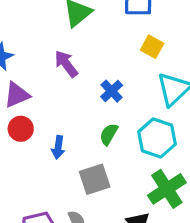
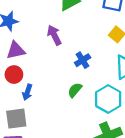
blue arrow: (58, 147) -> (27, 92), moved
gray square: (95, 179) -> (16, 119), moved

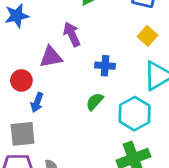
purple triangle: (16, 50) -> (51, 57), moved
blue cross: (83, 60) -> (105, 66), turned 35

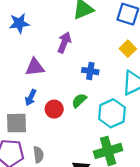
purple arrow: (72, 34) -> (64, 42), turned 42
purple triangle: (51, 57) -> (35, 67), moved
red circle: (21, 80) -> (54, 109), moved

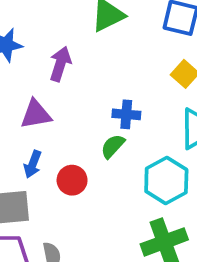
purple arrow: (64, 42) -> (60, 64), moved
green semicircle: (79, 101) -> (113, 146), moved

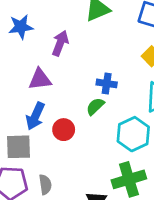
blue arrow: (33, 164) -> (35, 116), size x1.4

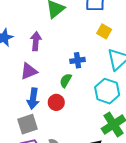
green semicircle: (95, 106) -> (66, 80), moved

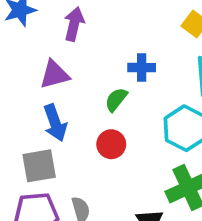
blue arrow: (33, 99) -> (55, 123), turned -36
red circle: (56, 102) -> (111, 144), moved

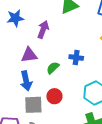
green semicircle: (116, 100) -> (53, 68), moved
gray square: (39, 166) -> (33, 105), moved

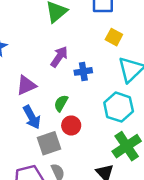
purple arrow: (43, 29) -> (59, 57), moved, turned 30
green semicircle: (53, 68) -> (61, 103), moved

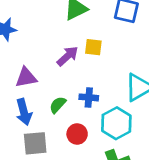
yellow square: (114, 37) -> (93, 47), moved, turned -35
blue cross: (83, 71) -> (89, 97), moved
red circle: (71, 125) -> (77, 134), moved

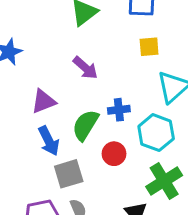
yellow square: (93, 47) -> (149, 47), moved
purple arrow: (67, 56) -> (85, 68), turned 95
green semicircle: (58, 105) -> (85, 125), size x1.5

